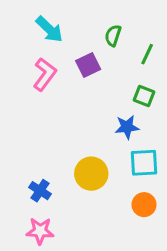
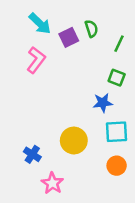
green semicircle: (113, 36) -> (91, 29), turned 144
purple square: (88, 65) -> (69, 37), moved
pink star: (40, 231) -> (52, 183), moved, turned 30

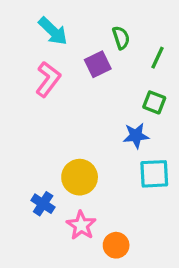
purple square: (69, 37) -> (98, 64), moved
yellow circle: (74, 140) -> (80, 177), moved
orange circle: (117, 166) -> (116, 245), moved
pink star: (52, 183) -> (81, 225), moved

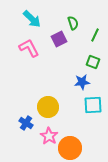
pink L-shape: (48, 79) -> (29, 48), turned -65
orange circle: (116, 245) -> (70, 148), size x1.5

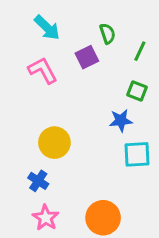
yellow circle: (48, 107) -> (54, 143), moved
pink star: (49, 136) -> (46, 218), moved

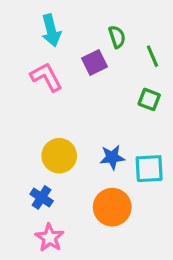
cyan arrow: (47, 28) -> (51, 30), turned 32
green line: (140, 51) -> (152, 56), turned -48
blue star: (121, 120) -> (112, 157), moved
orange circle: (103, 218) -> (112, 207), moved

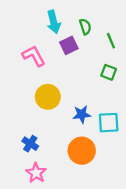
cyan arrow: (51, 30) -> (54, 22), moved
yellow circle: (59, 156) -> (48, 97), moved

